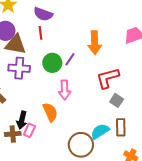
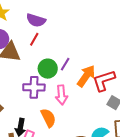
red line: (40, 33) -> (34, 39), turned 40
orange arrow: (95, 43) -> (86, 76), moved, turned -140
purple cross: (19, 68) -> (34, 87), moved

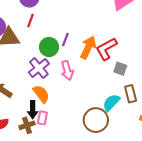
purple cross: (34, 87) -> (39, 68), turned -30
orange semicircle: (48, 118) -> (41, 94), moved

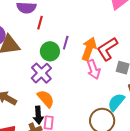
red line: (31, 21) -> (40, 23), moved
pink arrow: (67, 70) -> (94, 69), moved

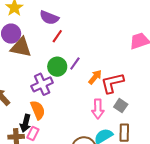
orange arrow: (89, 49) -> (95, 77), size x0.7
pink arrow: (94, 69) -> (98, 109), moved

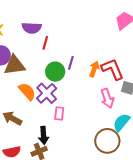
red L-shape: (112, 83) -> (113, 69), turned 100
orange semicircle: (38, 110) -> (27, 91), moved
pink rectangle: (33, 133) -> (59, 113), moved

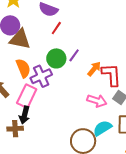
pink arrow: (107, 98) -> (97, 101), turned -72
pink rectangle: (59, 113) -> (27, 96), moved, size x1.6

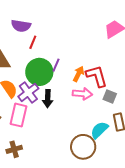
green circle: (56, 58) -> (39, 72), size x1.4
pink arrow: (97, 101) -> (82, 94), moved
black arrow: (25, 115) -> (48, 99), moved

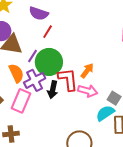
purple line: (56, 65) -> (33, 56), moved
red L-shape: (97, 76) -> (68, 79), moved
cyan semicircle: (99, 130) -> (105, 113), moved

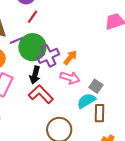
purple line: (33, 56) -> (16, 40), turned 32
red L-shape: (68, 79) -> (41, 94), moved, turned -40
purple cross: (35, 80) -> (48, 56), moved

